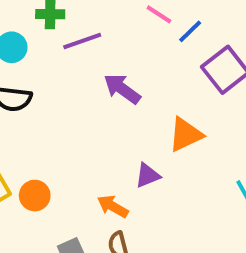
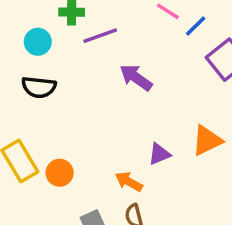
orange triangle: (185, 135) -> (207, 140), moved

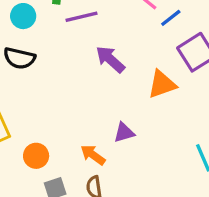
orange triangle: (207, 140) -> (162, 84), moved
orange circle: (60, 173) -> (36, 156), moved

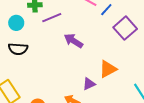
orange triangle: (162, 84) -> (108, 69), moved

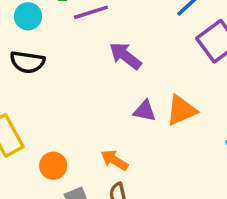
purple triangle: (89, 84) -> (145, 111), moved, turned 32

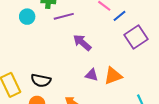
black semicircle: (27, 62) -> (41, 80), moved

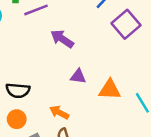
orange triangle: (113, 76) -> (110, 90), moved, turned 30

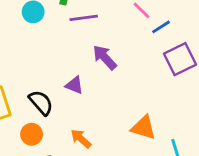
purple triangle: (78, 76) -> (74, 85), moved
black semicircle: (18, 90) -> (41, 103), turned -150

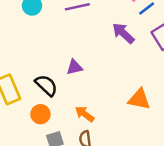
purple arrow: (105, 57) -> (123, 33), moved
purple triangle: (74, 85) -> (74, 67), turned -30

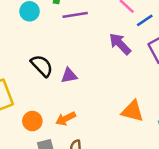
black semicircle: (46, 85) -> (42, 66), moved
orange arrow: (85, 114) -> (66, 119), moved, turned -66

